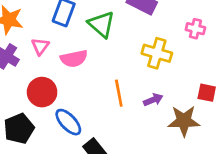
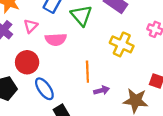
purple arrow: (153, 100) -> (102, 90), moved

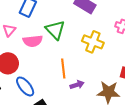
green triangle: (81, 15) -> (55, 30), moved

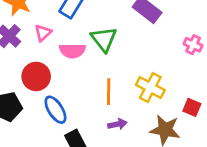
yellow cross: (93, 42) -> (150, 87), moved
purple arrow: (77, 85) -> (117, 124), moved

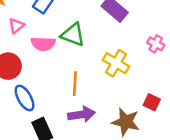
green triangle: (104, 39) -> (73, 35), turned -35
yellow cross: (150, 87) -> (116, 63), moved
purple arrow: (117, 124) -> (82, 114), size x1.5

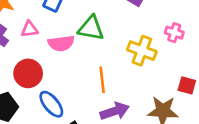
pink triangle: (16, 26) -> (29, 29), turned 42
pink cross: (156, 44) -> (174, 33), moved

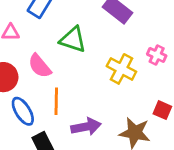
pink semicircle: (61, 43) -> (40, 66), moved, turned 50
orange line: (102, 80) -> (56, 101), moved

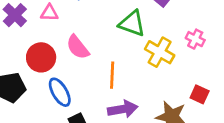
green triangle: (73, 40) -> (132, 23), moved
orange line: (56, 101) -> (112, 75), moved

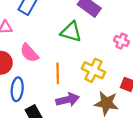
yellow cross: (160, 52) -> (93, 70), moved
blue ellipse: (60, 92) -> (17, 89), turned 40

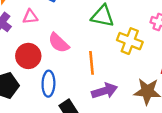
yellow cross: (93, 70) -> (130, 41), moved

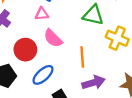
pink triangle: (30, 17) -> (42, 14), moved
blue ellipse: (48, 84) -> (43, 75), turned 45

